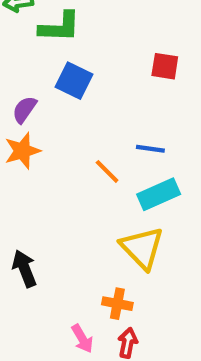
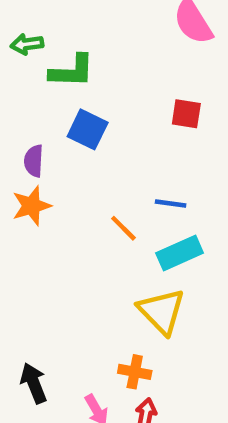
purple semicircle: (24, 110) -> (34, 161), turned -32
black arrow: (24, 269) -> (34, 383), moved

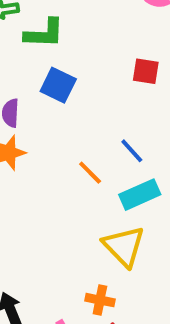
blue line: (171, 204) -> (132, 151), turned 40

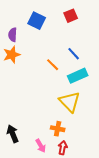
red square: (146, 71) -> (71, 16), moved, turned -32

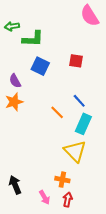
red square: (71, 16) -> (76, 61), turned 32
purple semicircle: (13, 35) -> (15, 81), turned -32
cyan rectangle: (78, 76) -> (83, 124), turned -42

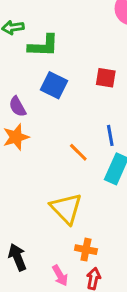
blue line: (79, 101) -> (110, 135), turned 32
yellow triangle: (75, 151) -> (66, 209), moved

